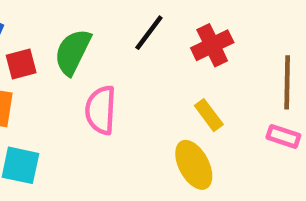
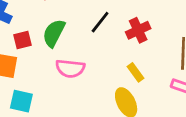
pink semicircle: (101, 110) -> (70, 68), turned -88

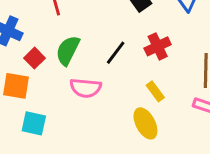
black line: (100, 22) -> (116, 53), moved
red square: (23, 40) -> (34, 58), turned -30

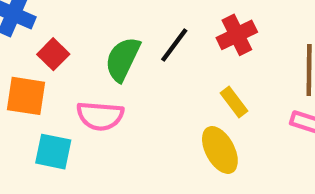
green semicircle: (68, 50) -> (123, 59), moved
pink semicircle: (86, 88) -> (100, 116), moved

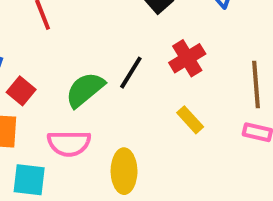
green semicircle: (123, 59) -> (85, 90), turned 30
yellow ellipse: (220, 150) -> (124, 171), moved, turned 33

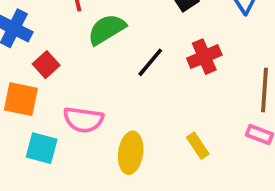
green semicircle: (85, 90) -> (107, 29), moved
yellow rectangle: (190, 120) -> (198, 146), moved

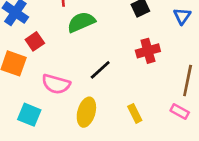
black line: (150, 62) -> (100, 70), moved
cyan square: (42, 148) -> (29, 115), moved

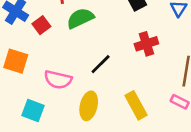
red square: (35, 41) -> (41, 25), moved
yellow rectangle: (135, 113) -> (136, 105), size x1.5

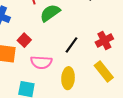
red square: (41, 25) -> (24, 40), moved
red cross: (146, 44) -> (104, 40), moved

